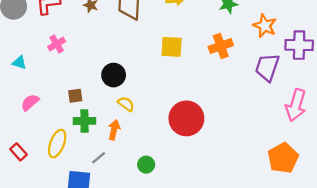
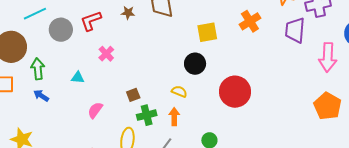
black circle: (114, 75) -> (195, 64), moved

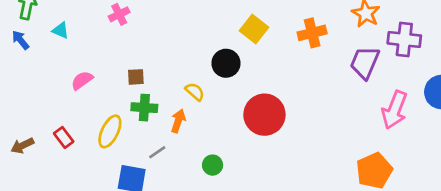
yellow square: (207, 32) -> (254, 29), turned 30
cyan triangle: (78, 78) -> (61, 30), moved

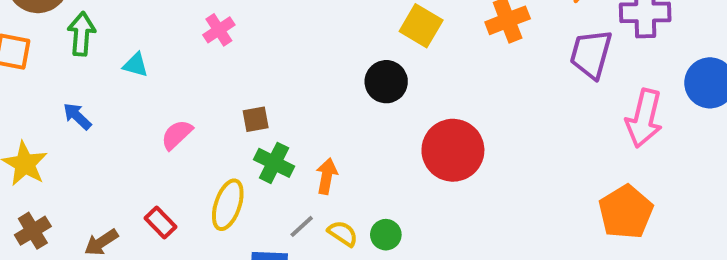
blue arrow: (20, 40) -> (77, 116), moved
yellow semicircle: (195, 92) -> (343, 233), moved
green cross: (144, 108) -> (274, 163), turned 30

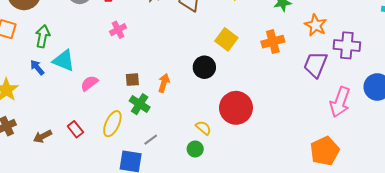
green arrow: (81, 34) -> (43, 36), moved
cyan triangle: (136, 65) -> (64, 60), moved, size x1.6
orange arrow: (327, 176) -> (164, 83), moved
yellow semicircle: (343, 233) -> (203, 128), moved

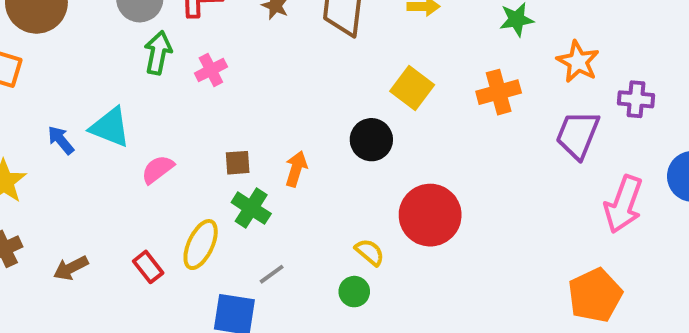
green arrow: (43, 36) -> (158, 53), moved
purple cross: (347, 45) -> (636, 99), size x0.7
red rectangle: (75, 129) -> (148, 267), moved

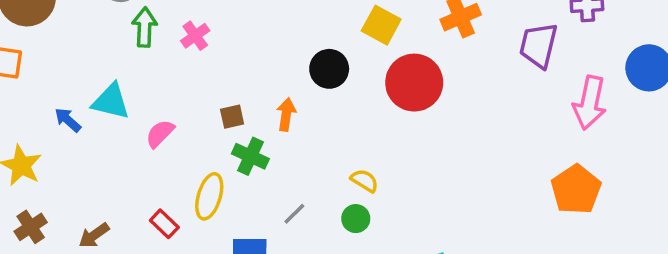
black circle: (371, 140) -> (329, 69), moved
red circle: (430, 215) -> (414, 83), moved
gray line: (272, 274) -> (294, 214), moved

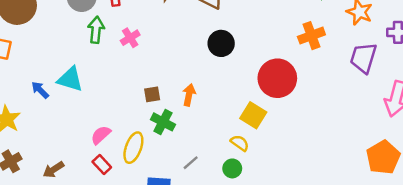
yellow square: (381, 25) -> (253, 115), moved
black circle: (329, 69) -> (221, 43), moved
pink semicircle: (160, 134) -> (101, 135), moved

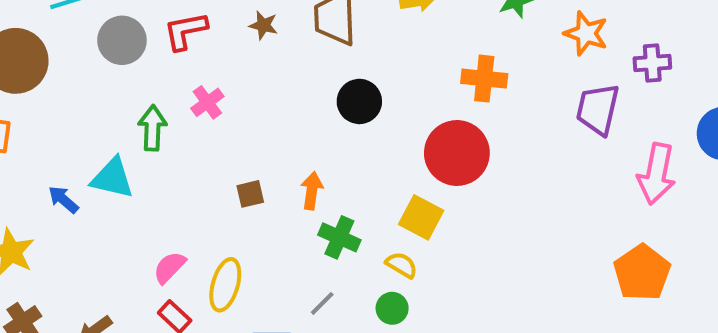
green arrow: (96, 30) -> (152, 128), moved
orange cross: (311, 36) -> (484, 79), moved, turned 30
green cross: (163, 122) -> (339, 237), moved

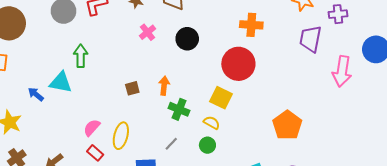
pink cross: (207, 102) -> (148, 32), moved
orange pentagon: (642, 273) -> (287, 125), moved

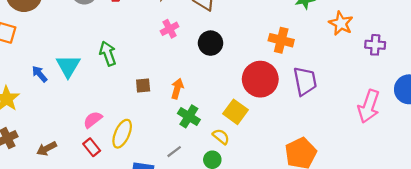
purple trapezoid: (311, 39) -> (305, 81), moved, turned 148
green arrow: (81, 56) -> (108, 53), moved, turned -30
cyan triangle: (61, 82) -> (68, 66), turned 40

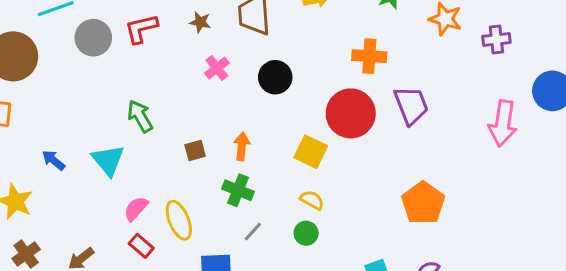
cyan triangle: (68, 66) -> (108, 160), moved
yellow square: (235, 112) -> (311, 152), moved
green cross: (189, 116) -> (238, 190), moved
yellow ellipse: (122, 134) -> (179, 220), turned -36

